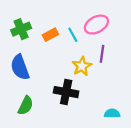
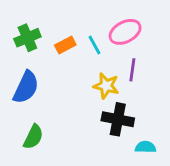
yellow star: (82, 66) -> (106, 86), turned -30
blue semicircle: (20, 67) -> (26, 87), turned -135
black cross: (66, 92) -> (118, 119), moved

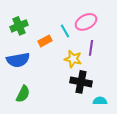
orange rectangle: (65, 45) -> (45, 41), moved
blue semicircle: (26, 87) -> (18, 60), turned 55

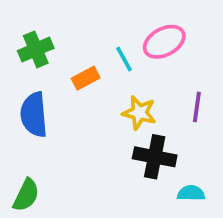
purple line: (91, 48) -> (197, 107), moved
blue semicircle: (18, 60) -> (34, 115), turned 95
green semicircle: (23, 94) -> (26, 195), moved

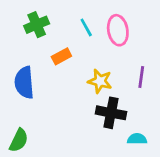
pink ellipse: (164, 42) -> (118, 30), turned -72
green cross: (36, 49) -> (37, 25), moved
cyan line: (124, 59) -> (86, 27), moved

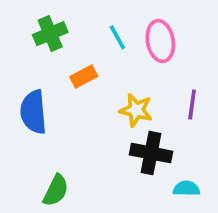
green semicircle: (19, 140) -> (56, 190), moved

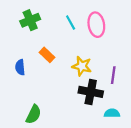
orange rectangle: (84, 77) -> (47, 55), moved, turned 72
purple line: (192, 105) -> (113, 75), moved
blue semicircle: (33, 112) -> (20, 67), size x0.6

